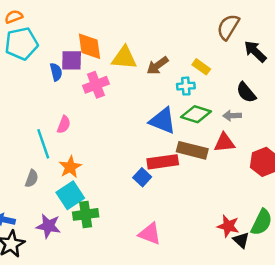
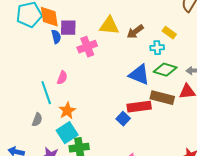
orange diamond: (89, 46) -> (49, 17), moved

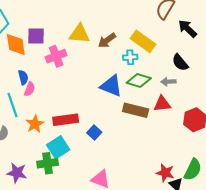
orange diamond: (49, 17) -> (16, 45), moved
yellow rectangle: (169, 33) -> (143, 41), size x1.6
blue semicircle: (56, 37) -> (23, 77), moved
red rectangle: (139, 107) -> (66, 120), moved
cyan square: (67, 133) -> (58, 147), moved

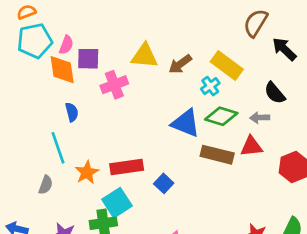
cyan cross: (130, 57) -> (210, 86), turned -32
pink semicircle: (30, 89) -> (66, 45), moved

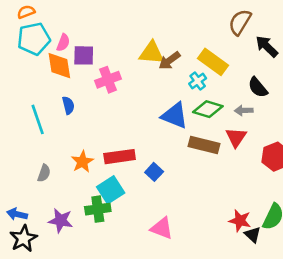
yellow triangle: (144, 56) -> (152, 53), moved
red triangle: (251, 146) -> (236, 137), turned -50
cyan line: (58, 148) -> (38, 119), moved

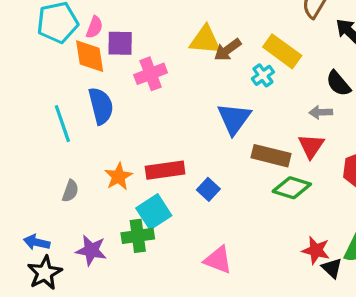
blue semicircle: (68, 105) -> (101, 106), size x1.6
green diamond: (208, 109) -> (292, 188), moved
blue triangle: (175, 116) -> (234, 119), turned 44

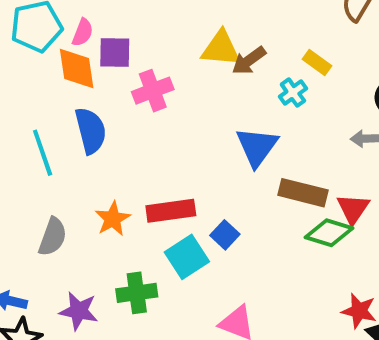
yellow rectangle: (282, 51) -> (317, 63), size x0.6
red triangle: (311, 146) -> (353, 209), moved
gray semicircle: (70, 191) -> (53, 237), size x1.4
cyan square: (154, 212) -> (187, 257), moved

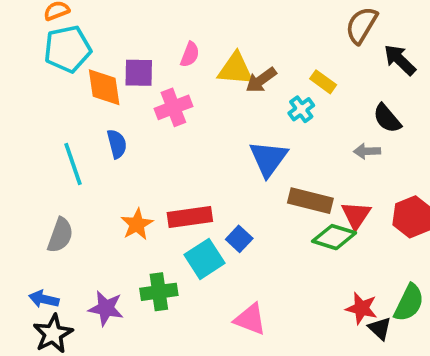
pink semicircle: (83, 32) -> (190, 54), moved
blue semicircle: (91, 131) -> (117, 144), size x0.7
gray semicircle: (53, 237) -> (60, 235), moved

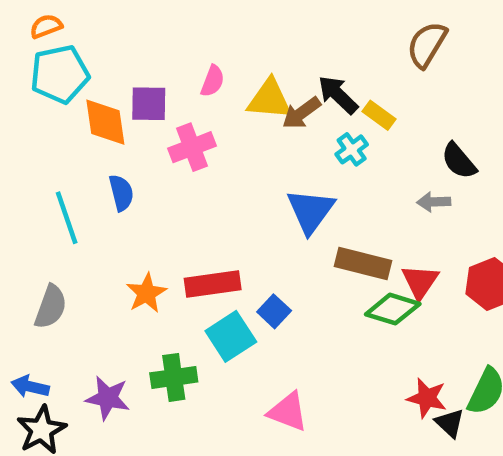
black arrow: (400, 60) -> (338, 95), moved

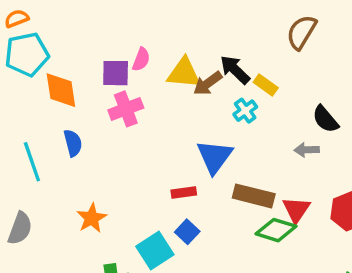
purple square: (149, 104) -> (116, 73), moved
red rectangle: (213, 284) -> (184, 193), moved, size x0.6

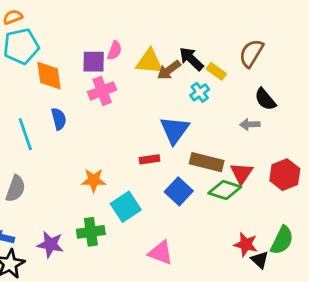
brown semicircle: (302, 32) -> (251, 53), moved
orange star: (92, 218) -> (94, 180), moved, turned 30
blue square: (187, 232) -> (179, 191), moved, size x1.4

